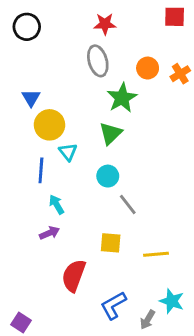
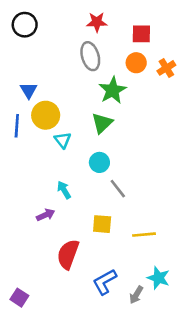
red square: (175, 17) -> (141, 34), moved
blue line: (41, 170) -> (17, 126), moved
cyan arrow: (57, 204) -> (64, 190), moved

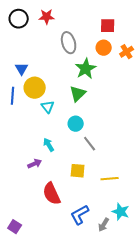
red star: (97, 22) -> (47, 17), moved
red semicircle: (68, 254) -> (52, 194), turned -45

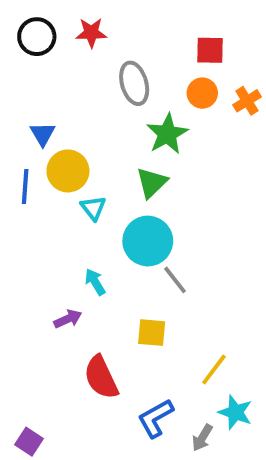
cyan circle: (76, 124) -> (148, 241), size x1.6
yellow line: (110, 179) -> (214, 370), moved, turned -48

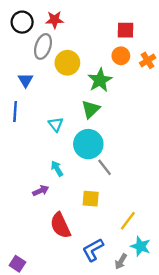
gray ellipse: (134, 83) -> (43, 46), moved, turned 35
yellow circle: (68, 171) -> (67, 63), moved

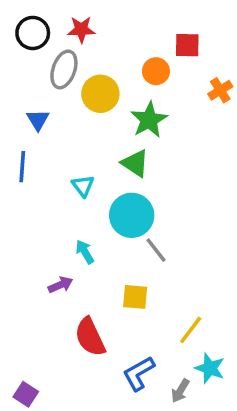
orange circle: (121, 56) -> (156, 71), moved
green triangle: (91, 109) -> (135, 163), turned -42

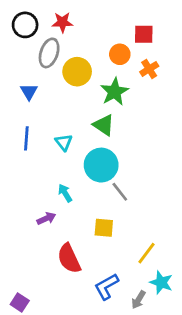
orange cross: (220, 90) -> (149, 69), moved
blue line: (22, 167) -> (26, 138), moved

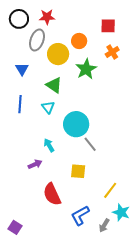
orange circle: (120, 54) -> (79, 41), moved
green triangle: (104, 125) -> (54, 85), moved

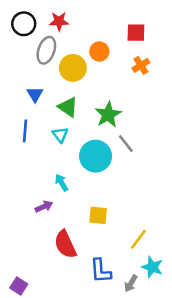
blue triangle: (22, 69) -> (35, 94), moved
green star: (86, 69) -> (108, 115), moved
gray line: (90, 144) -> (126, 144), moved
blue L-shape: (80, 215) -> (101, 271), turned -65

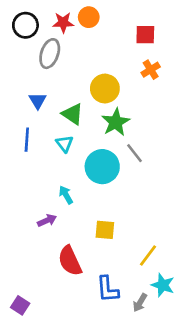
orange circle: (99, 52) -> (89, 17), moved
yellow circle: (73, 68) -> (105, 89), moved

